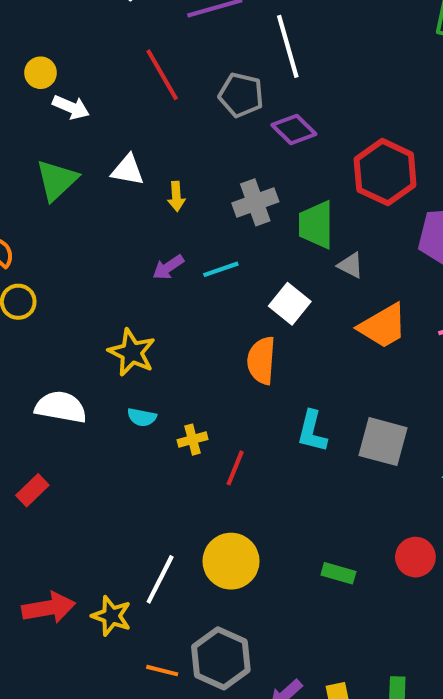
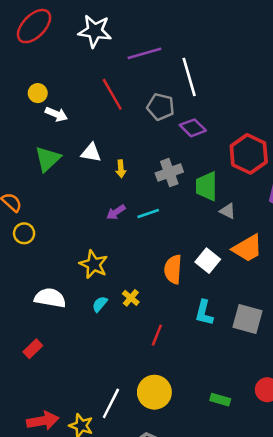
white square: (290, 304) -> (208, 261), moved
cyan semicircle: (142, 417) -> (100, 304), turned 119
yellow cross: (192, 440) -> (131, 298), moved, turned -35

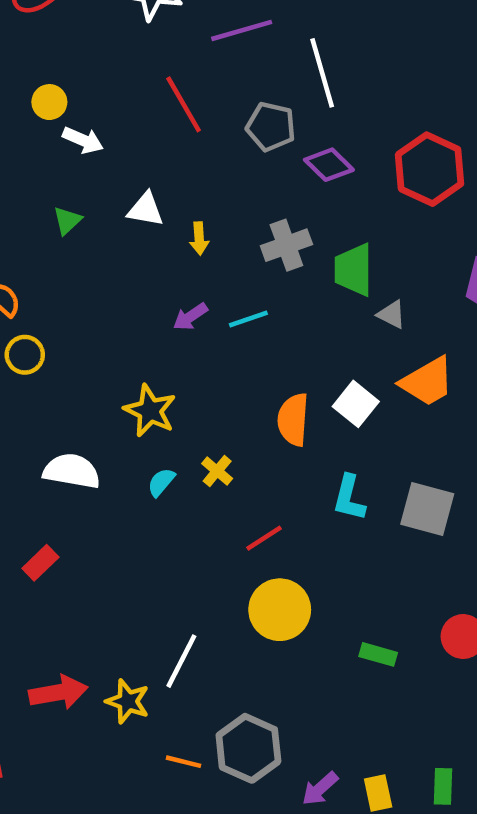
red hexagon: (249, 154) -> (430, 169), moved
green triangle: (48, 159) -> (67, 221), size x0.6
red line: (157, 335) -> (264, 538), turned 35
yellow circle: (154, 392) -> (280, 610), moved

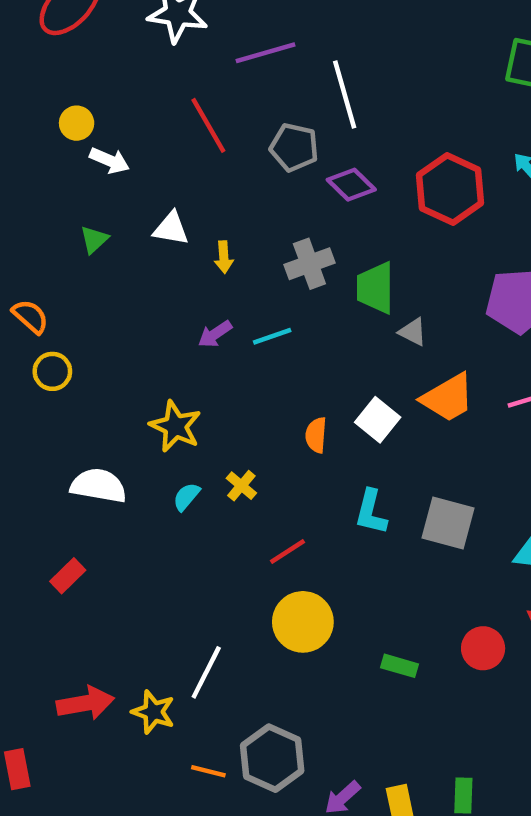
orange semicircle: (293, 420) -> (316, 435), size x0.7

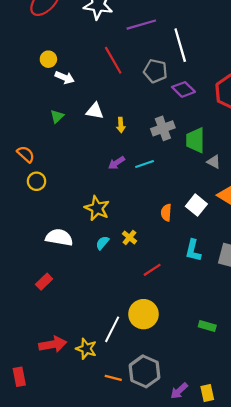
yellow circle: (303, 622) -> (143, 314), moved

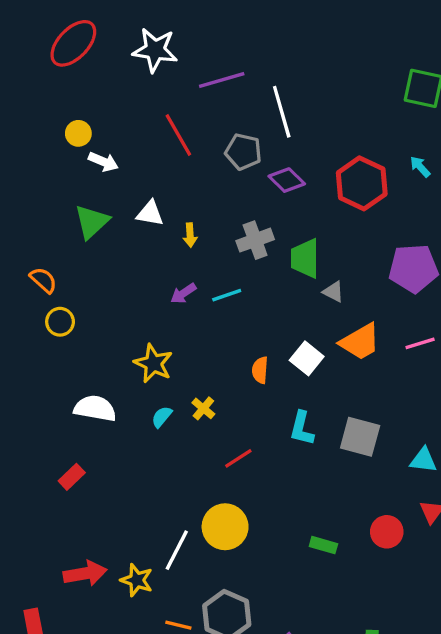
green triangle: (57, 116) -> (92, 222), size x1.6

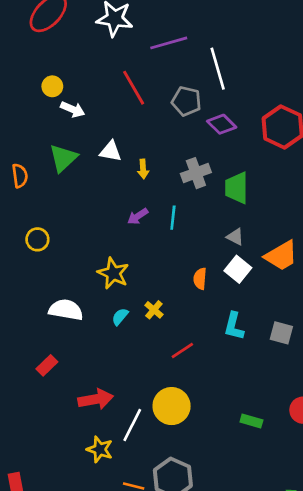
orange semicircle: (43, 280) -> (20, 176), moved, turned 40
gray triangle: (333, 292) -> (235, 237), moved
cyan line: (227, 295) -> (173, 218), turned -65
gray square: (360, 437) -> (281, 333), size x0.7
red arrow: (85, 573) -> (96, 399), moved

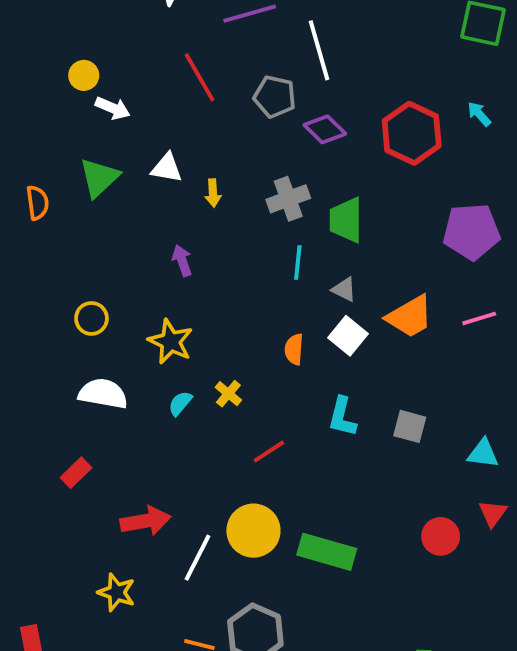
purple arrow: (138, 216) -> (182, 261), moved, turned 105
cyan line: (173, 218) -> (298, 262), moved
yellow circle: (37, 239) -> (91, 318), moved
green rectangle: (251, 421) -> (327, 552), moved, size x1.8
yellow star: (100, 449) -> (117, 592), moved

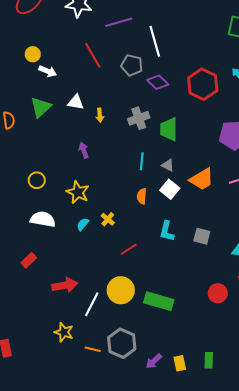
cyan line: (298, 262) -> (142, 161), moved
yellow star: (117, 592) -> (64, 332), moved

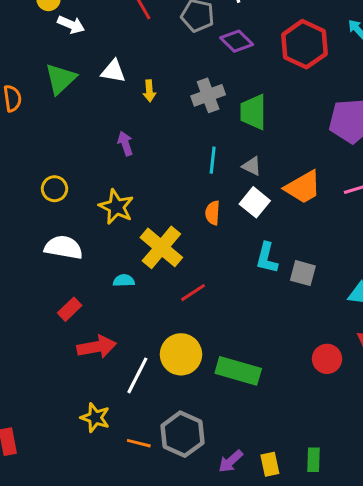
yellow cross: (108, 219) -> (161, 247), size x2.0
cyan semicircle: (83, 224) -> (124, 281), moved, turned 48
cyan L-shape: (167, 231) -> (267, 258), moved
red rectangle: (29, 260) -> (70, 309), moved

